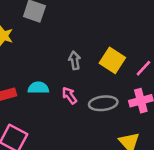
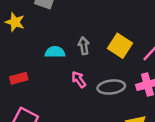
cyan semicircle: (38, 88) -> (55, 52), moved

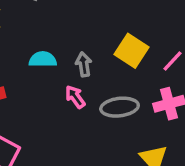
gray arrow: (84, 46) -> (84, 64), moved

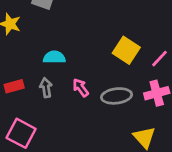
gray arrow: (84, 64) -> (46, 88), moved

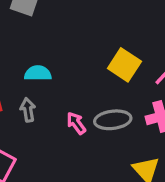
pink arrow: (81, 88) -> (76, 123), moved

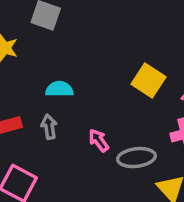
gray ellipse: (113, 120) -> (136, 158), moved

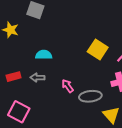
gray arrow: (49, 127) -> (37, 78), turned -80

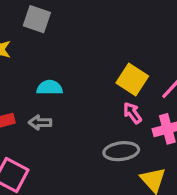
pink arrow: (68, 86) -> (132, 113), moved

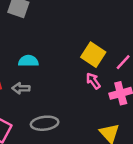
gray ellipse: (121, 151) -> (45, 123), moved

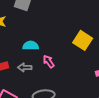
pink arrow: (93, 81) -> (49, 61), moved

